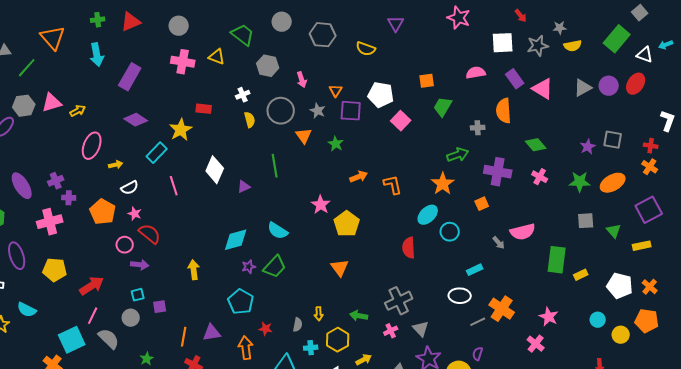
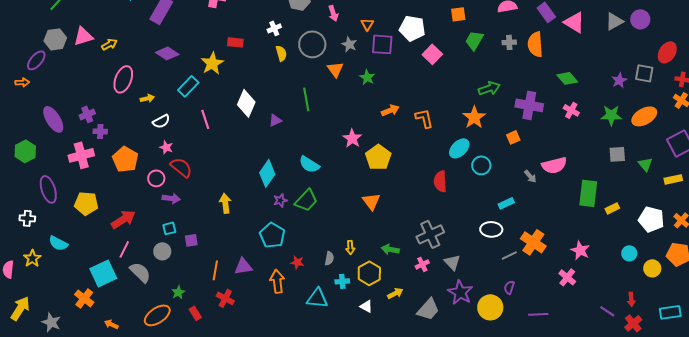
red ellipse: (636, 84) -> (667, 52), moved
gray cross: (478, 128) -> (509, 42), moved
orange pentagon: (103, 212) -> (125, 159), moved
cyan diamond: (236, 240) -> (267, 173), turned -40

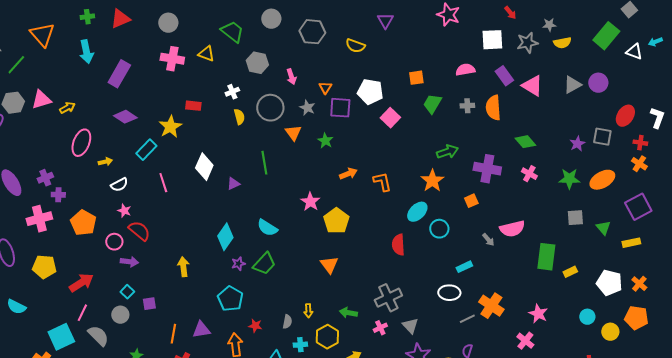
cyan square: (169, 228) -> (127, 292), turned -32

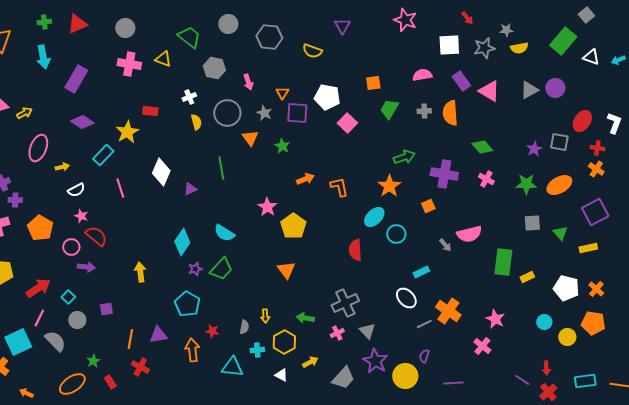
cyan arrow: (655, 42) -> (618, 60), moved
cyan square: (127, 292) -> (68, 297), moved
white ellipse: (449, 293) -> (406, 298), turned 45

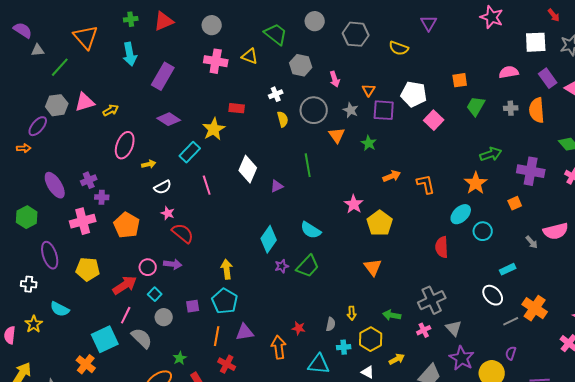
pink circle: (71, 247) -> (148, 267), moved
cyan pentagon: (187, 304) -> (225, 301), moved

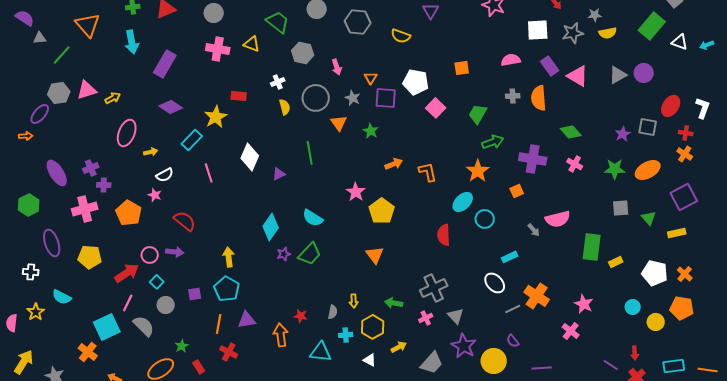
green trapezoid: (476, 106) -> (478, 114), moved
pink star: (168, 213) -> (155, 195), moved
purple semicircle: (511, 353) -> (513, 341), turned -56

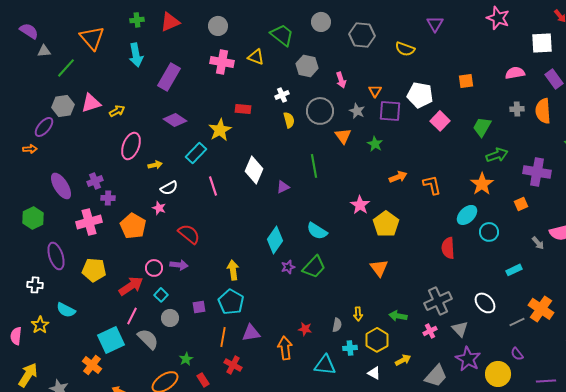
white ellipse: (495, 283) -> (485, 303), moved

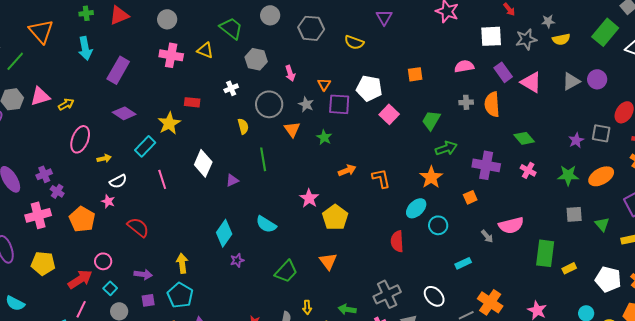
yellow semicircle: (289, 120) -> (243, 126), moved
purple cross: (108, 198) -> (57, 191), turned 32
purple arrow: (179, 265) -> (143, 274), moved
green trapezoid: (314, 267) -> (286, 271), moved

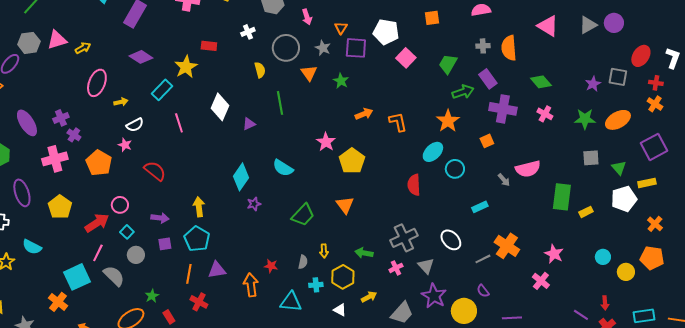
purple rectangle: (503, 72) -> (488, 79), moved
yellow pentagon: (43, 263) -> (60, 207), turned 30
white pentagon: (608, 279) -> (624, 199), moved, turned -30

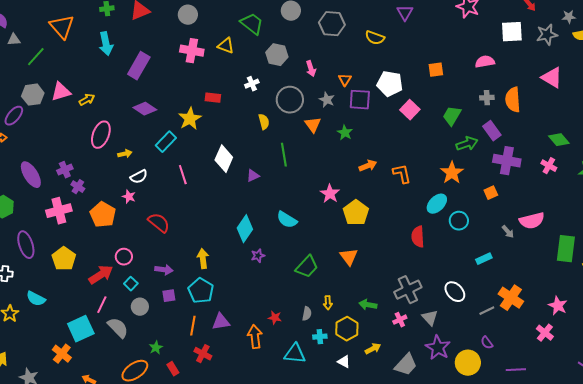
green diamond: (541, 82) -> (559, 140), moved

